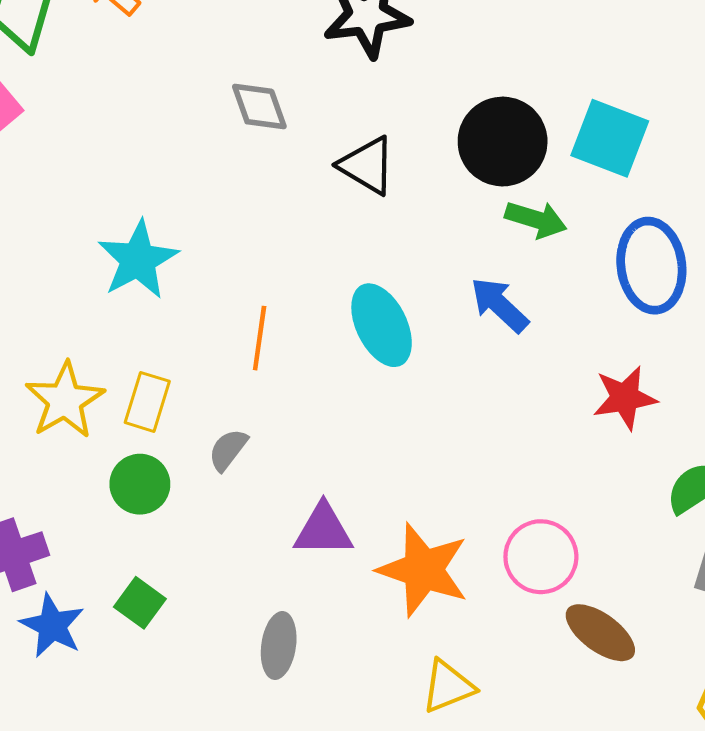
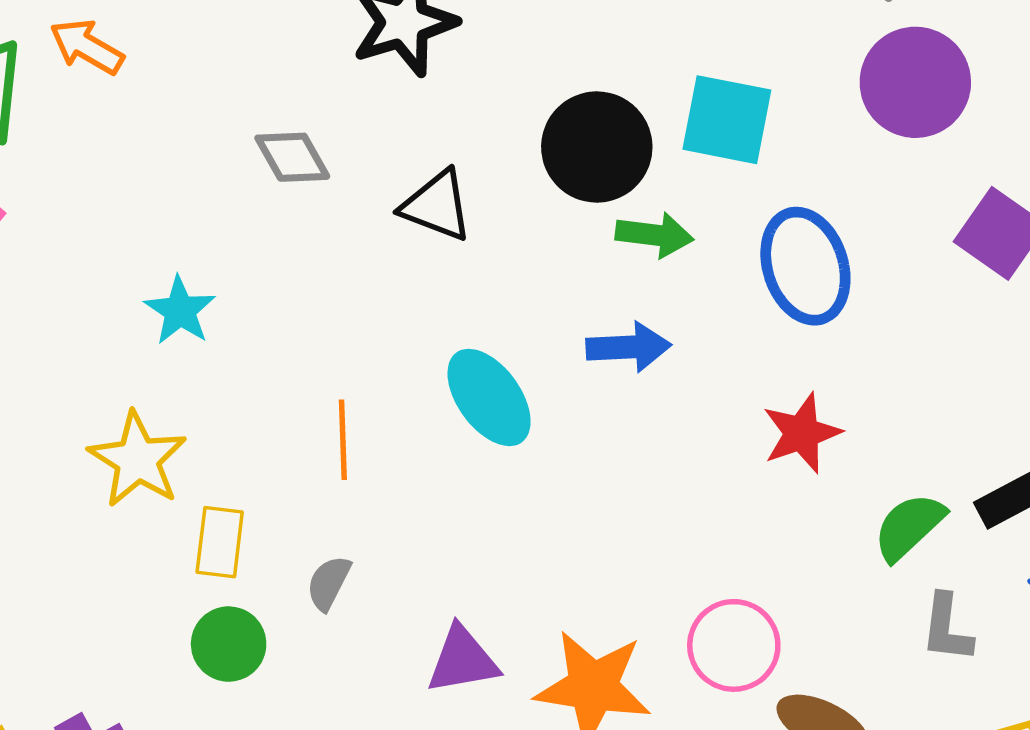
cyan star: (138, 260) -> (180, 311), moved, size x0.7
blue arrow: (499, 305) -> (629, 347), turned 144
yellow star: (65, 400) -> (138, 460), moved

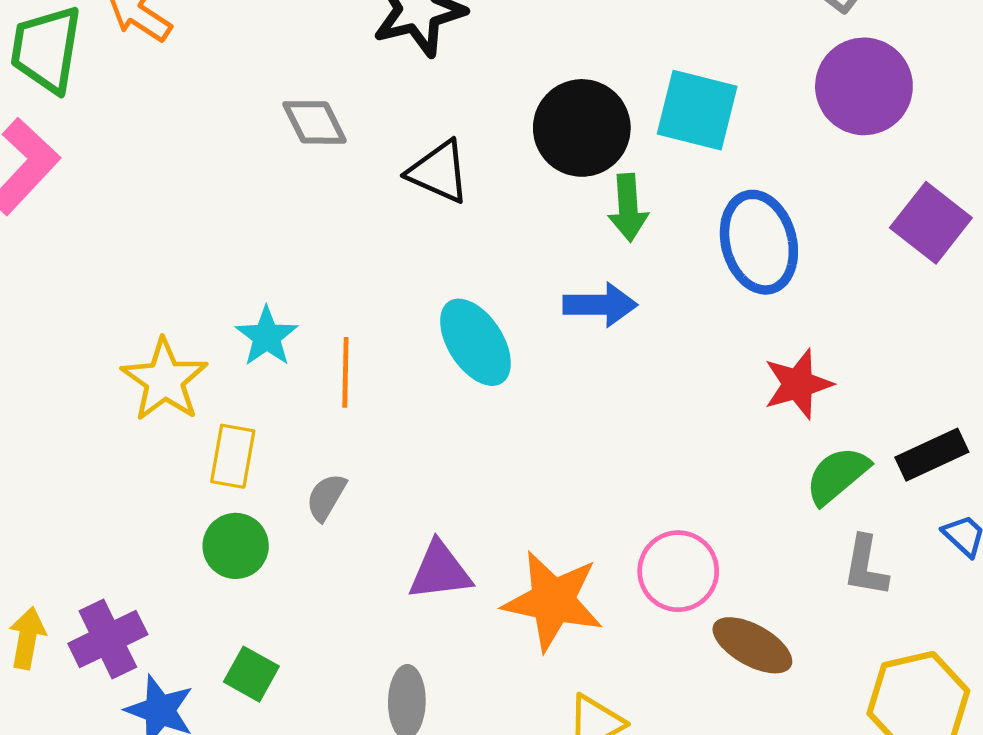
green arrow: (654, 235) -> (628, 208), turned 76
cyan star: (180, 311) -> (267, 336), moved
red star: (802, 433) -> (798, 384), moved

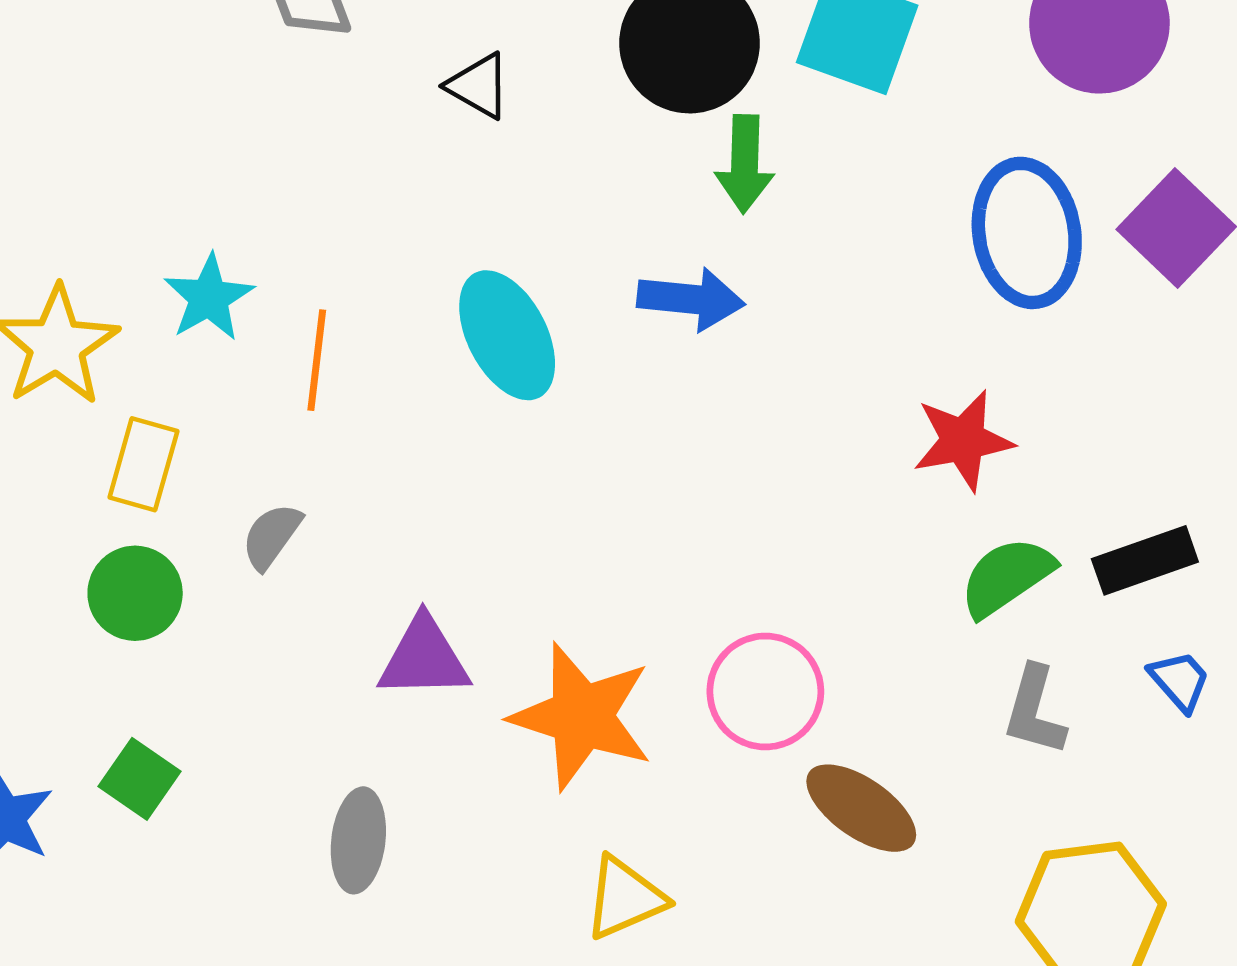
black triangle: (439, 172) -> (478, 86), size x0.7
blue ellipse: (759, 242) -> (1027, 233), moved

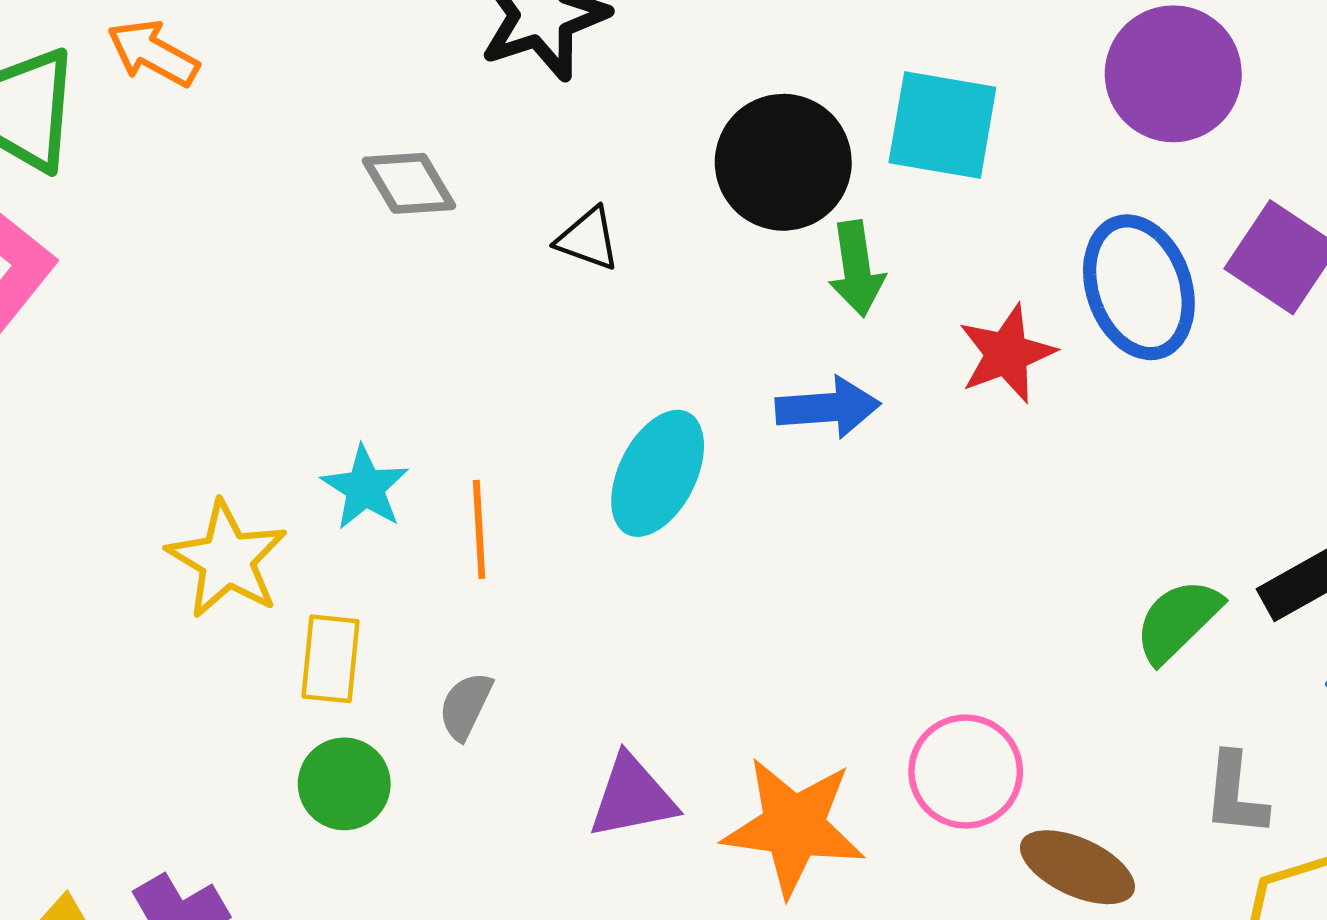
cyan ellipse: (507, 335) -> (658, 473), turned 64
red star: (963, 440) -> (1007, 354), moved
gray L-shape: (1034, 711) -> (1235, 794), moved

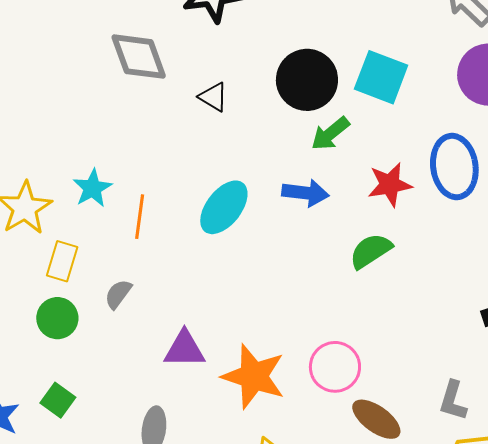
gray diamond: (409, 183) -> (139, 57), size x1.4
green arrow: (857, 269) -> (330, 134), turned 48
green semicircle: (1178, 621) -> (371, 251), moved

